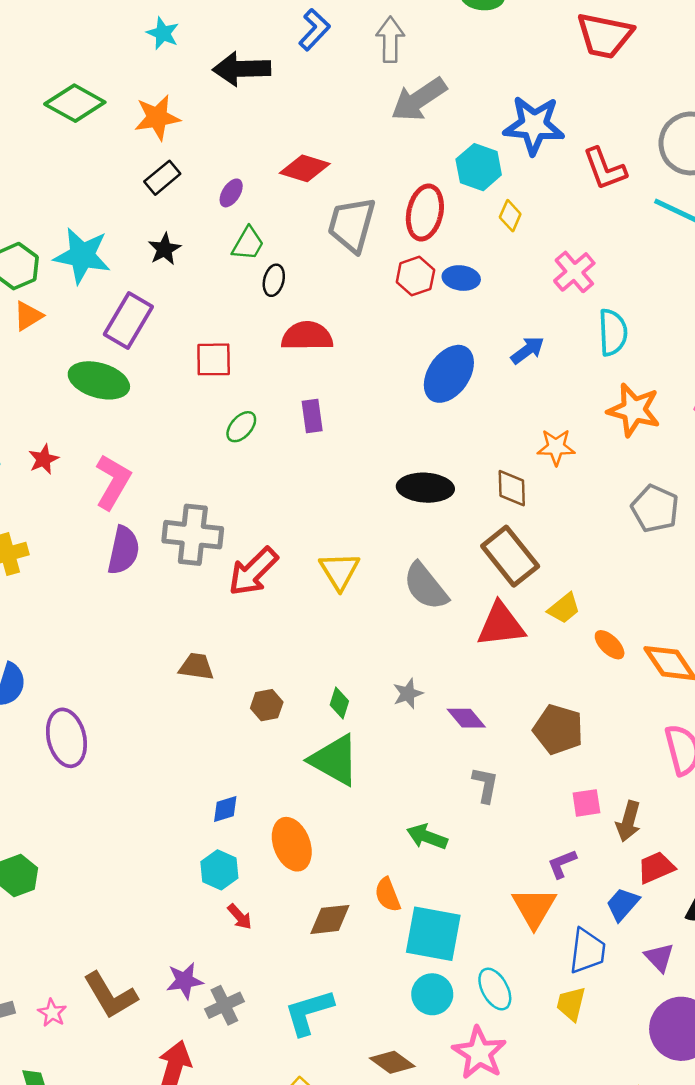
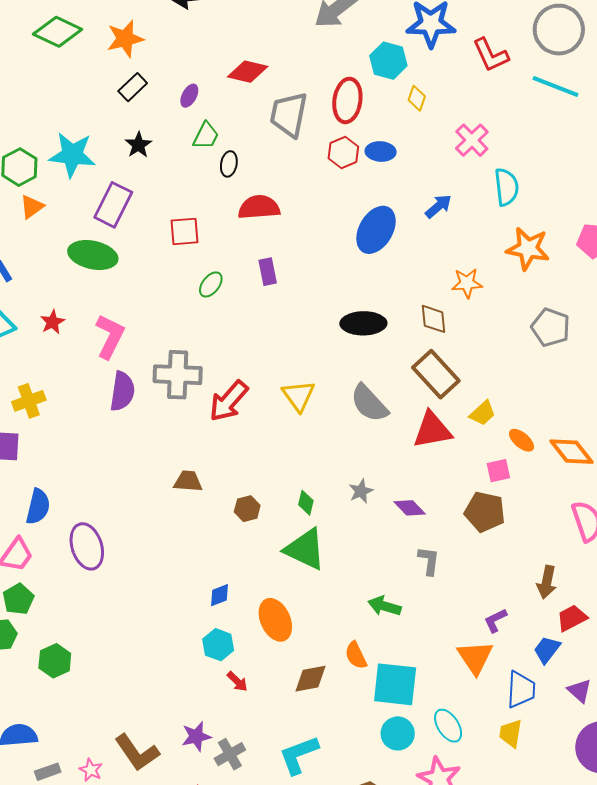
pink square: (586, 803) -> (498, 471), moved

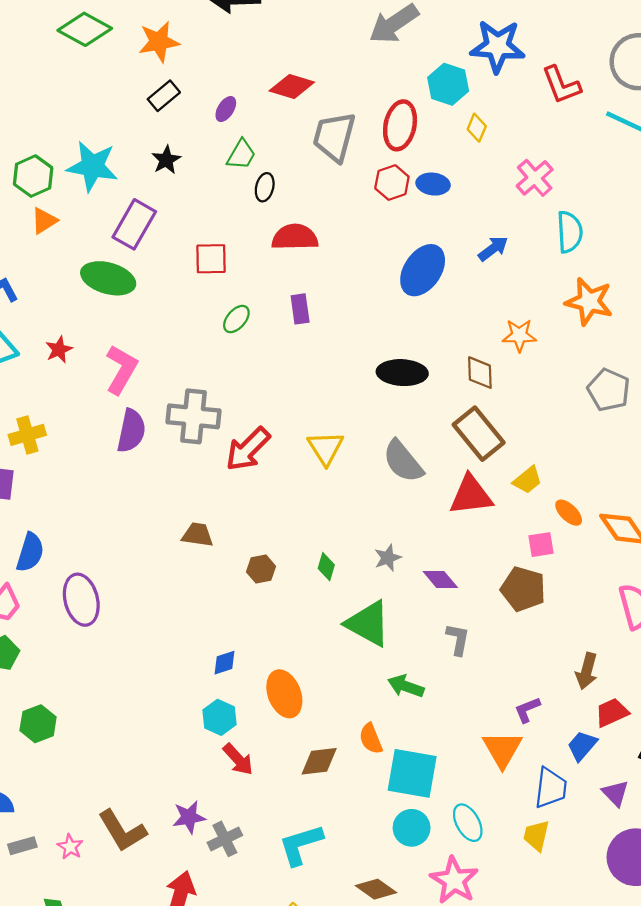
green triangle: (305, 549) -> (368, 623), moved
red arrow: (237, 681) -> (238, 759), size x1.4

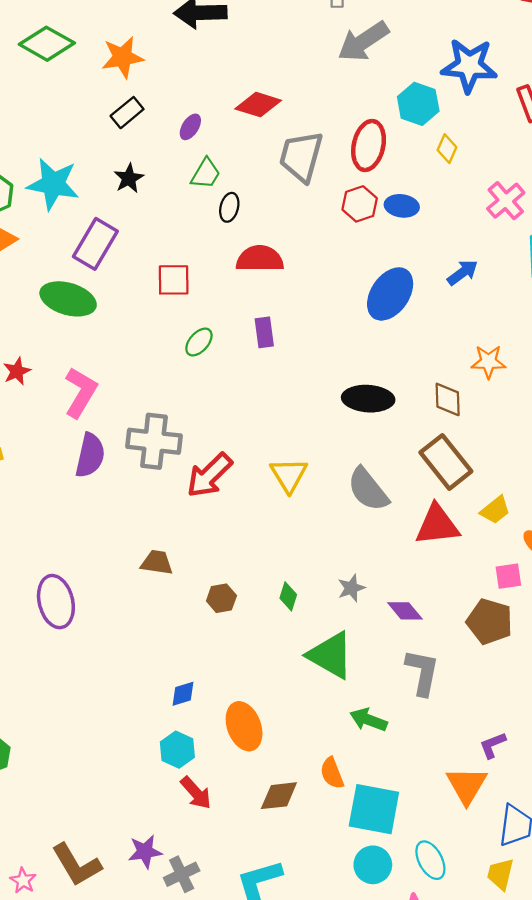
purple ellipse: (81, 600) -> (56, 602), moved
gray L-shape: (458, 639) -> (422, 672), size x1.4

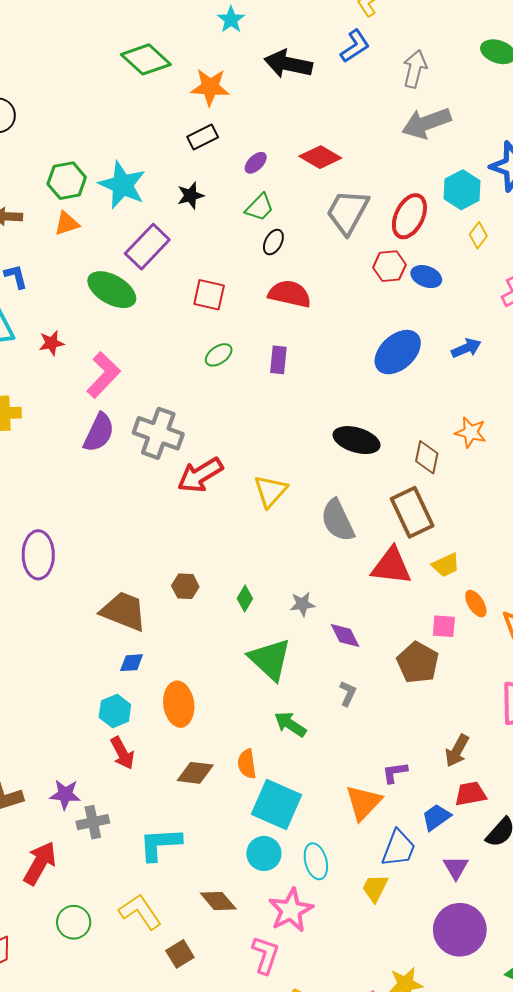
brown trapezoid: (157, 562) -> (124, 611), moved, size x1.6
gray L-shape: (422, 672) -> (348, 693), size x0.6

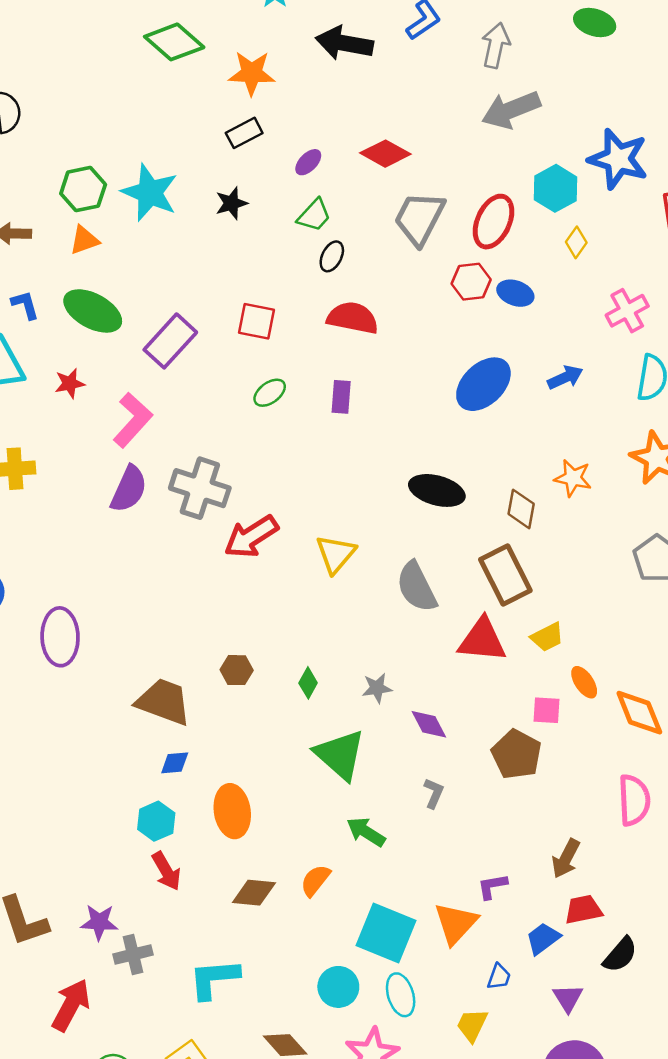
purple rectangle: (147, 247) -> (170, 341), moved
green ellipse: (112, 290) -> (93, 311), moved
orange semicircle: (247, 764) -> (315, 880), turned 48
cyan square: (277, 804) -> (386, 933), moved
blue trapezoid: (399, 848) -> (499, 977), size x0.6

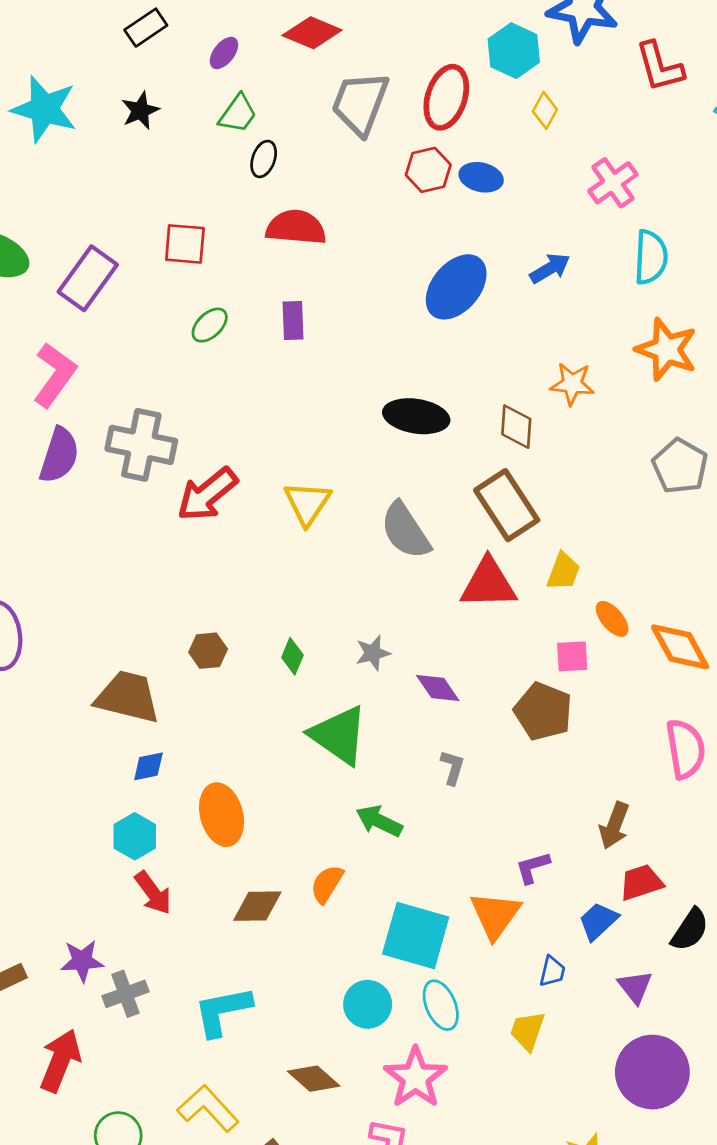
yellow trapezoid: (547, 637) -> (563, 571), turned -36

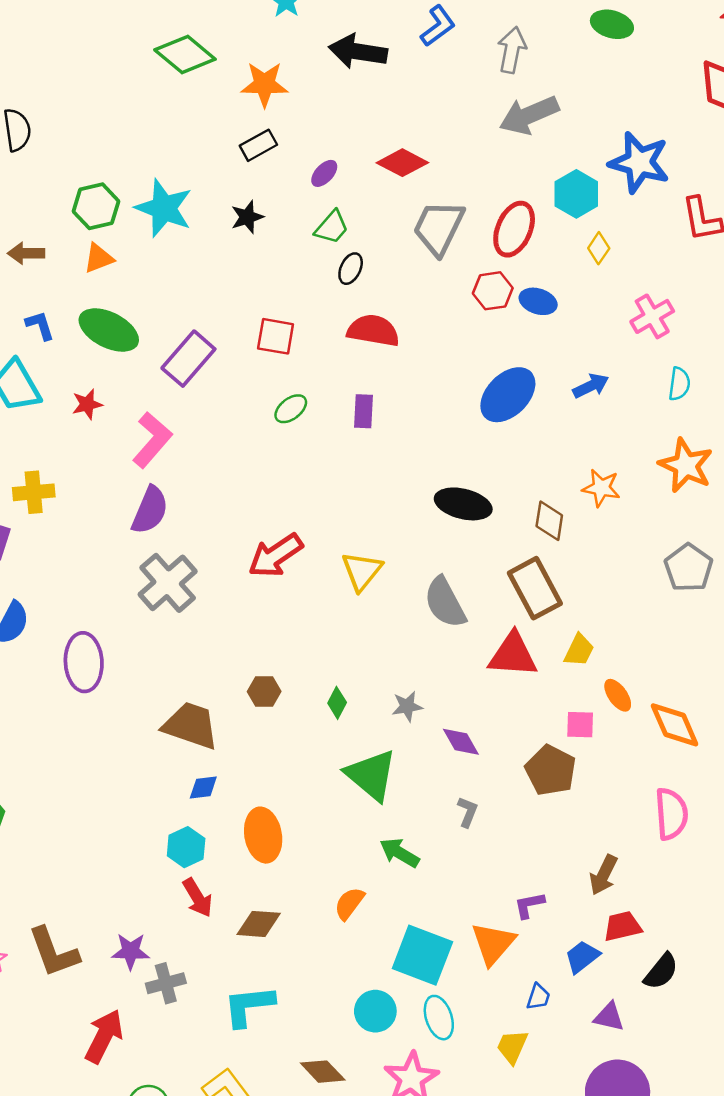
cyan semicircle: (651, 257) -> (679, 384), size x0.7
gray cross: (141, 445) -> (168, 583), moved, turned 32
brown diamond: (257, 906) -> (259, 924), moved
purple triangle: (635, 987) -> (609, 1017), turned -44

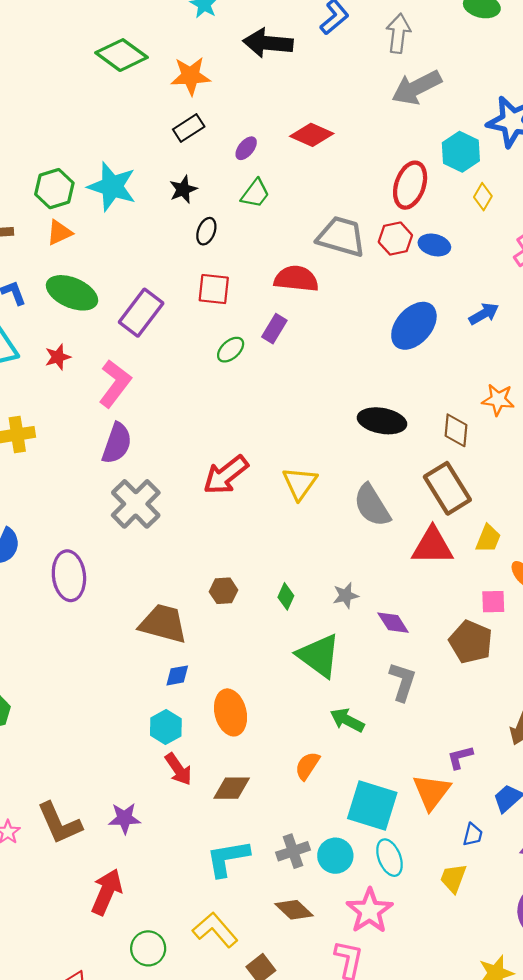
gray trapezoid: (439, 228) -> (341, 237), moved, turned 84
black ellipse: (351, 269) -> (206, 231), moved
purple rectangle: (364, 411) -> (274, 329), moved, turned 32
gray L-shape: (467, 812) -> (403, 682), size x1.5
gray cross: (166, 983) -> (293, 851), moved

